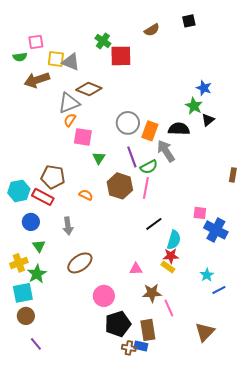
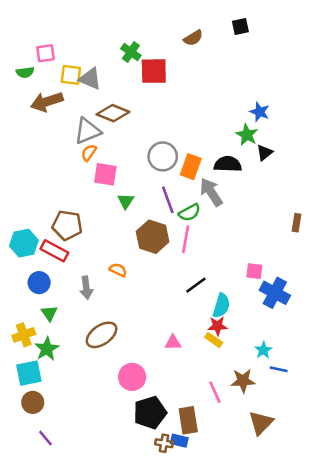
orange semicircle: (86, 195) -> (118, 270), moved
blue line: (219, 290) -> (279, 369), turned 40
brown star: (152, 293) -> (243, 381), moved

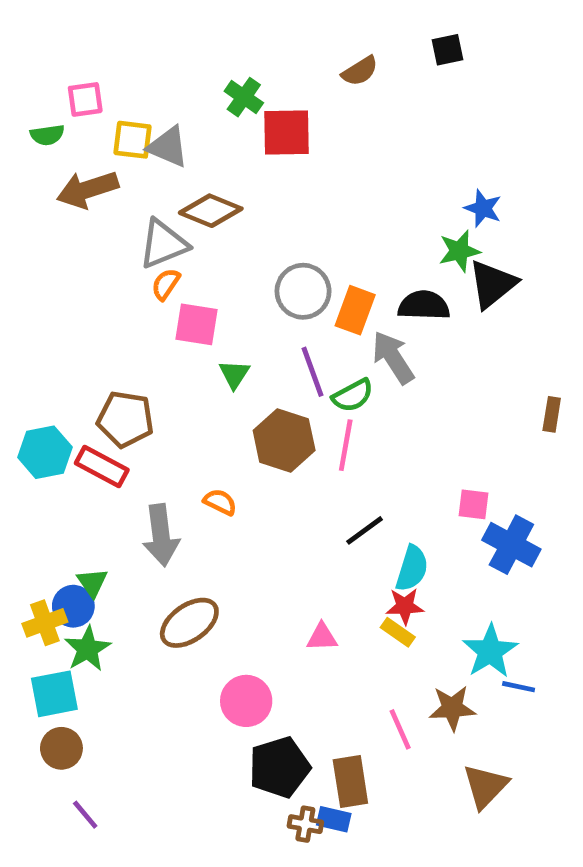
green star: (247, 135) -> (459, 251), turned 30
black triangle: (265, 153) -> (492, 284), size x1.6
blue circle: (39, 283) -> (73, 606), moved
gray arrow: (86, 288) -> (161, 535), size x1.4
cyan star: (263, 350) -> (490, 651), size x1.6

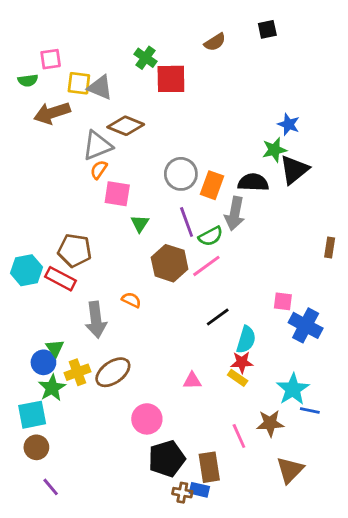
gray arrow: (393, 358) -> (235, 214), turned -136
pink line: (346, 445) -> (206, 266), turned 44
yellow cross: (45, 623) -> (77, 372), moved

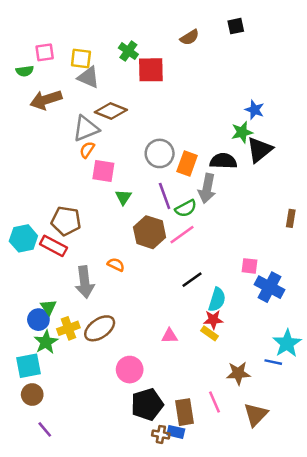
yellow square: (79, 83) -> (81, 59), moved
cyan star: (293, 389) -> (287, 343), moved
pink line: (239, 436) -> (215, 402), moved

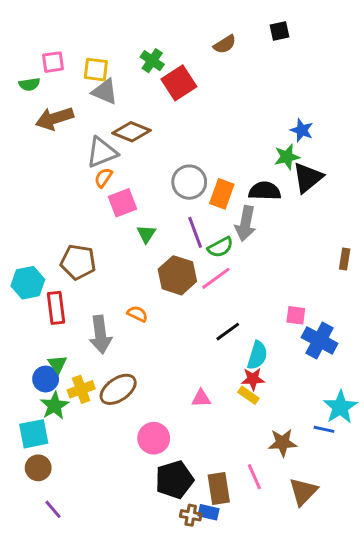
red square: (151, 70) -> (179, 83), turned -32
pink square: (103, 171) -> (123, 203), turned -30
red rectangle: (53, 246) -> (56, 308), moved, turned 55

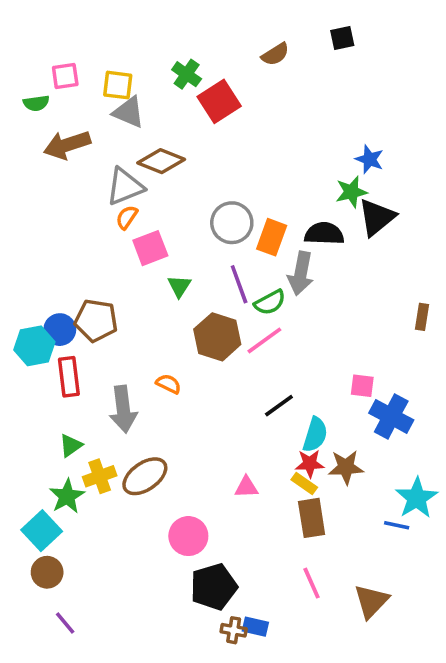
green triangle: (57, 364) -> (71, 445), turned 30
blue circle: (46, 379) -> (60, 330), moved
cyan square: (34, 434) -> (42, 531), turned -32
brown star: (282, 443) -> (346, 467), moved
brown rectangle: (219, 489) -> (312, 518), moved

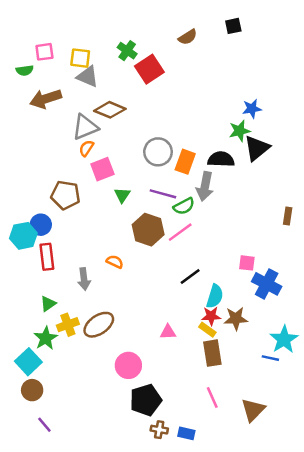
blue star: (369, 159) -> (252, 109), turned -30
purple line: (239, 284) -> (163, 194), turned -55
brown pentagon: (96, 321) -> (65, 195), moved
gray arrow: (123, 409) -> (84, 279), size x0.7
blue rectangle: (255, 627) -> (186, 433), moved

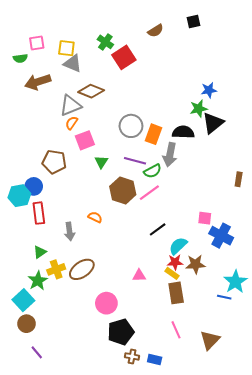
cyan semicircle: (215, 296) -> (178, 246), turned -150

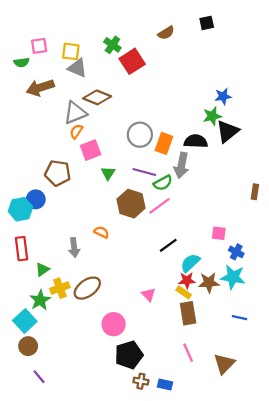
red rectangle: (39, 213) -> (22, 249), moved
blue cross: (221, 236) -> (236, 252), size x0.6
pink triangle: (139, 276) -> (149, 295), turned 48
cyan star: (235, 282) -> (233, 277), moved, turned -30

